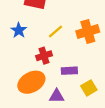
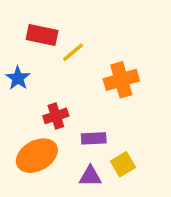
yellow line: (56, 32) -> (73, 52), moved
purple triangle: (57, 96) -> (90, 176), moved

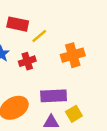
red cross: (56, 116) -> (27, 61), moved
purple rectangle: (94, 138) -> (54, 96), size x1.5

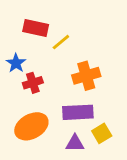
orange cross: (73, 55) -> (86, 76), moved
red cross: (27, 61) -> (33, 83), moved

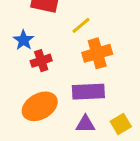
yellow line: (61, 42) -> (81, 25), moved
yellow square: (102, 133) -> (121, 124), moved

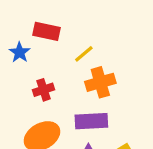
blue star: (24, 40) -> (20, 52), moved

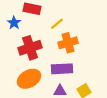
red cross: (43, 90) -> (30, 48), size x1.6

